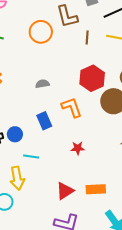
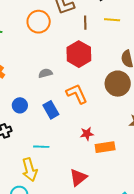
red hexagon: (92, 78) -> (79, 54), moved
blue circle: (15, 134) -> (20, 105), moved
orange rectangle: (96, 189) -> (105, 147), moved

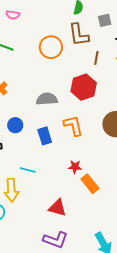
gray semicircle: (45, 73) -> (47, 99), size x1.5
orange rectangle: (105, 147) -> (90, 184), turned 48
red triangle: (78, 177) -> (57, 208), turned 42

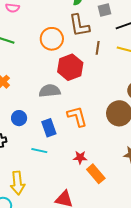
red hexagon: (84, 87) -> (70, 67), moved
cyan line: (28, 170) -> (39, 151), moved

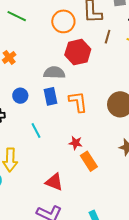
blue rectangle: (49, 128) -> (51, 96), moved
cyan line: (39, 151) -> (36, 131), turned 42

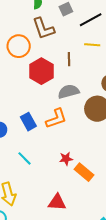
brown line: (108, 37) -> (69, 59), moved
gray semicircle: (54, 73) -> (69, 92), moved
orange L-shape: (78, 102) -> (56, 119), turned 95

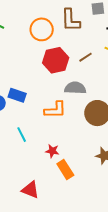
brown line: (69, 59) -> (86, 57), turned 40
blue rectangle: (28, 122) -> (17, 95), moved, turned -60
cyan line: (25, 158) -> (22, 135), moved

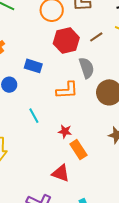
gray semicircle: (75, 88) -> (87, 68), turned 70
blue rectangle: (17, 95) -> (33, 66), moved
red triangle: (30, 190) -> (61, 173), moved

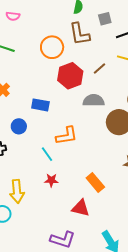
gray semicircle: (87, 68) -> (94, 100), turned -65
orange L-shape: (67, 90) -> (67, 136), moved
red star: (65, 131) -> (51, 180), moved

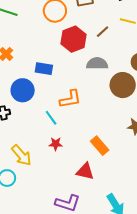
blue circle: (19, 126) -> (23, 90), size x1.5
yellow arrow: (17, 191) -> (21, 155), turned -35

